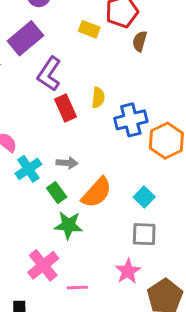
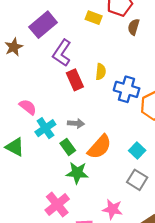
blue cross: (131, 120) -> (127, 89), turned 30
gray square: (144, 234) -> (137, 180), turned 30
pink star: (128, 271) -> (112, 209), moved, turned -30

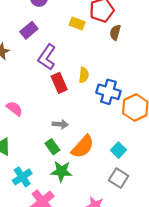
purple rectangle: (43, 25) -> (29, 30), size x0.7
cyan cross: (45, 128) -> (22, 177), moved

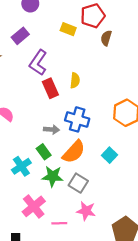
blue cross: (108, 92) -> (77, 119), moved
cyan cross: (22, 177) -> (21, 166), moved
gray square: (119, 178) -> (78, 183), moved

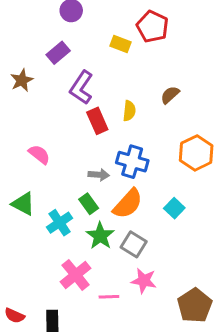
red pentagon: (93, 16) -> (153, 27), turned -30
brown semicircle: (106, 38) -> (170, 95), moved, turned 32
green star: (53, 176) -> (100, 236), turned 30

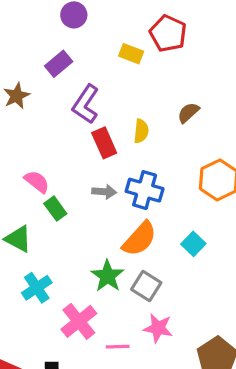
gray arrow: (99, 175) -> (104, 192), moved
green rectangle: (89, 204) -> (55, 209), moved
cyan cross: (60, 223) -> (37, 288), moved

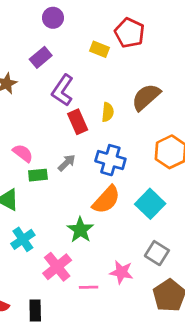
brown semicircle: (188, 113) -> (146, 97), size x1.6
gray arrow: (104, 192) -> (67, 163), moved, turned -48
green rectangle: (55, 209) -> (38, 175), turned -60
cyan square: (193, 244) -> (150, 204), size x1.5
gray square: (146, 286) -> (157, 253), moved

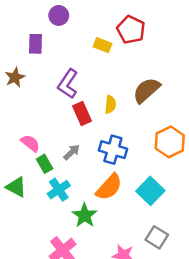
purple rectangle: (41, 57) -> (36, 44), moved, turned -48
green rectangle: (38, 175) -> (45, 164), turned 66
cyan cross: (23, 239) -> (59, 190), moved

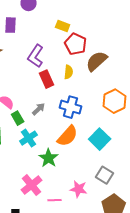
red pentagon: (131, 30) -> (76, 44), moved

